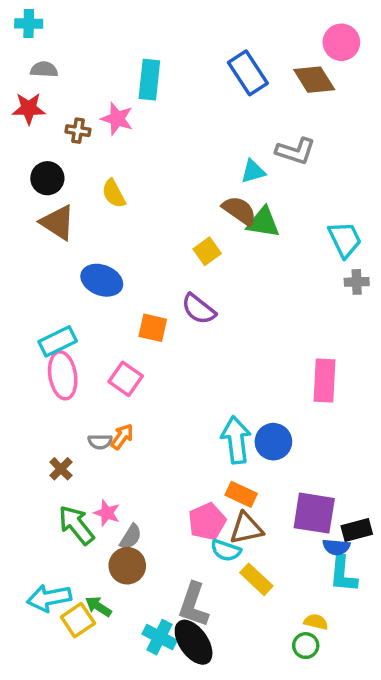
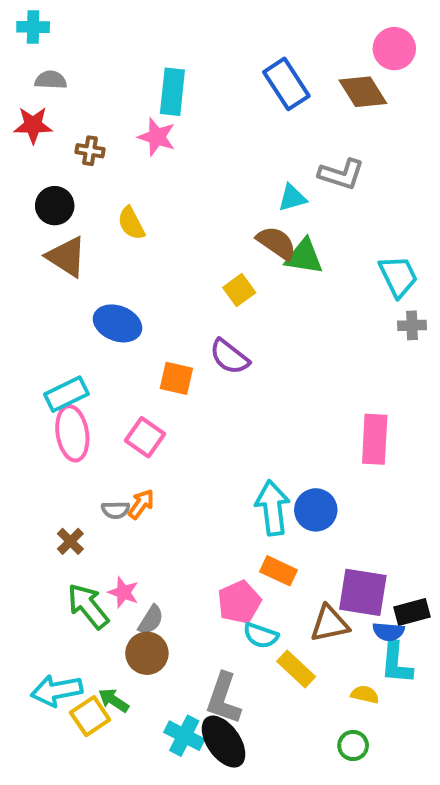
pink star: (117, 119) -> (157, 137), moved
brown triangle: (246, 528) -> (330, 624), moved
yellow semicircle: (316, 622) -> (365, 694), moved

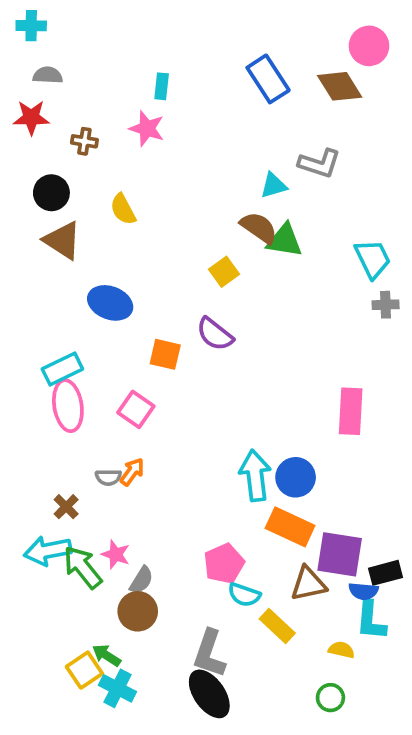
cyan rectangle: (172, 92) -> (162, 86), size x0.6
orange rectangle: (278, 571) -> (290, 527), moved, size x1.4
cyan arrow: (57, 691) -> (48, 551), moved
cyan cross: (184, 736) -> (117, 688), moved

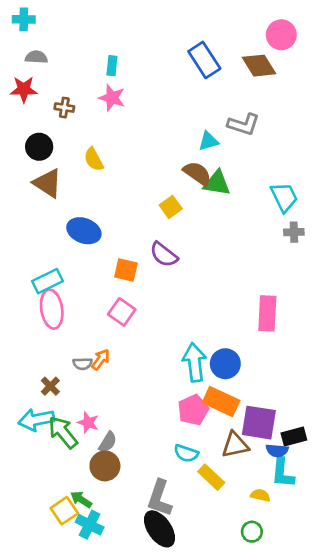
cyan rectangle: (162, 86) -> (112, 66), moved
pink square: (136, 409) -> (122, 312), moved
pink pentagon: (224, 564) -> (193, 410), moved

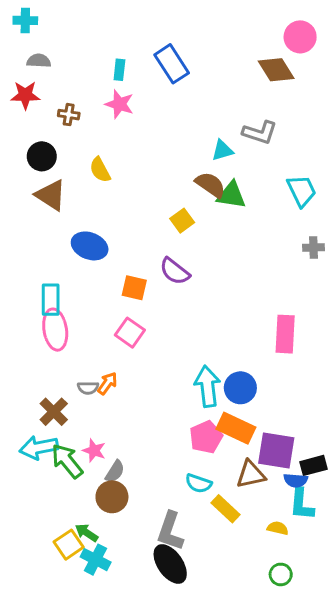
blue rectangle: (204, 60) -> (172, 64), moved
cyan trapezoid: (284, 197) -> (302, 191), moved
cyan rectangle: (48, 281) -> (51, 300), turned -64
brown cross: (50, 386) -> (54, 412), size x1.4
green circle: (252, 532) -> (281, 574), moved

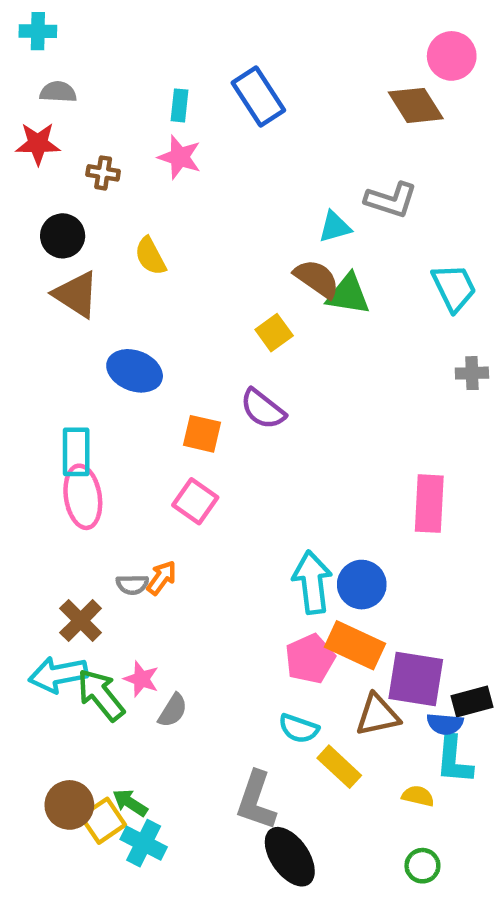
brown circle: (112, 497) -> (69, 805), moved
black ellipse: (170, 564) -> (290, 857), moved

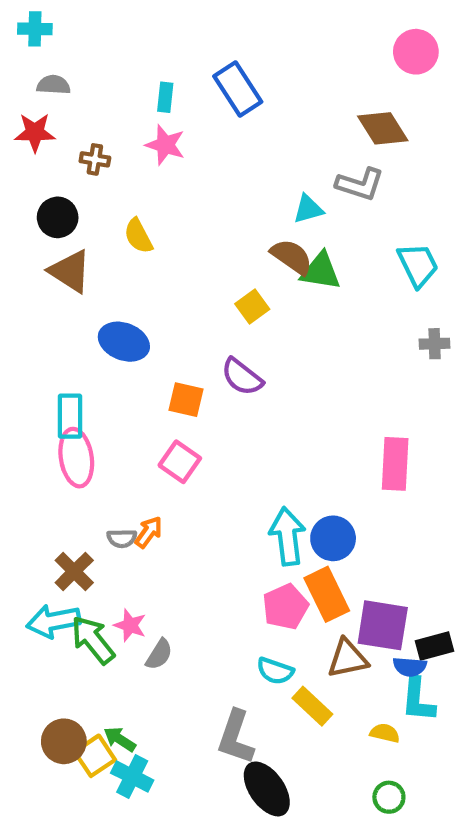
brown diamond: (416, 105) -> (383, 128), moved
orange rectangle: (355, 645) -> (327, 594), turned 39

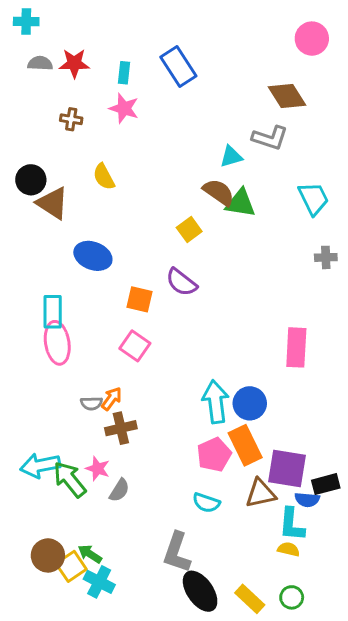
red star: (35, 132) -> (74, 63), moved
black circle: (58, 217) -> (31, 180), moved
brown cross: (74, 571) -> (121, 428), moved, turned 32
cyan L-shape: (418, 700) -> (292, 524), moved
yellow rectangle: (312, 706) -> (250, 599), moved

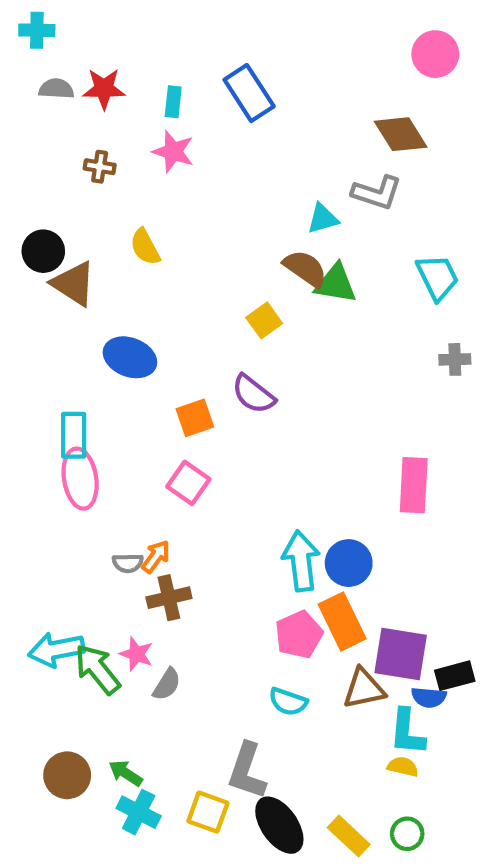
orange square: (140, 299) -> (195, 418), turned -32
yellow square: (71, 566) -> (208, 812), moved, turned -36

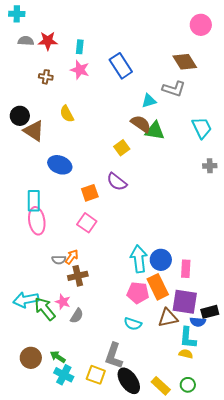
blue rectangle: (249, 93) -> (121, 66), moved
pink rectangle: (414, 485) -> (186, 269), moved, size x0.7
pink pentagon: (299, 635) -> (138, 293), turned 30

